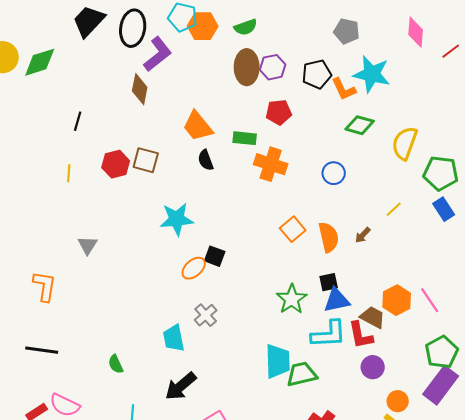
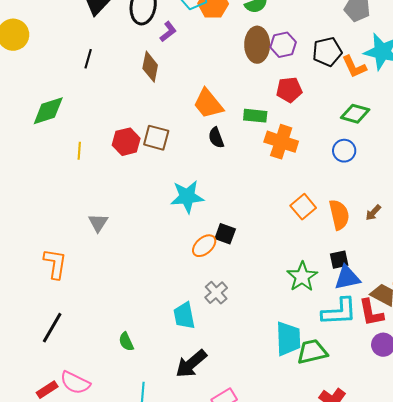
purple L-shape: (158, 54) -> (168, 32), size x0.6
green diamond: (40, 62) -> (48, 111), moved
black line: (78, 121) -> (88, 59), moved
green diamond: (360, 125) -> (355, 114), moved
black line: (42, 350) -> (52, 328), turned -68

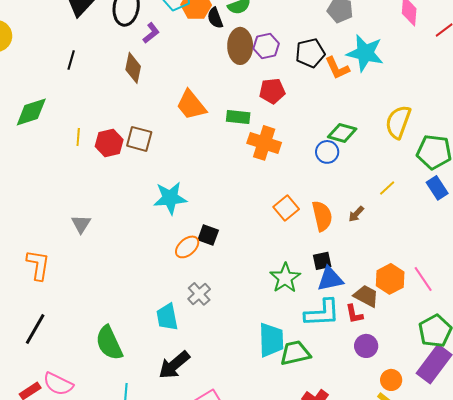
green diamond: (355, 114) -> (342, 133), moved
black semicircle: (216, 138) -> (215, 18), moved
yellow line: (79, 151) -> (78, 137), moved
red L-shape: (371, 313) -> (354, 314), size x0.7
green semicircle: (126, 342) -> (109, 343), size x1.8

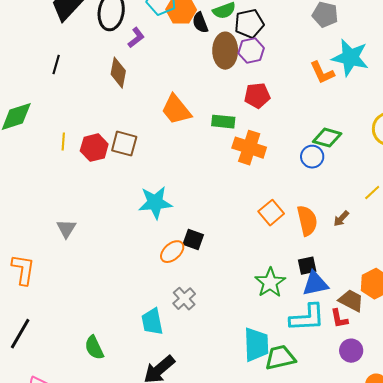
black pentagon: (310, 53) -> (249, 24), moved
green semicircle: (109, 343) -> (94, 348), size x0.7

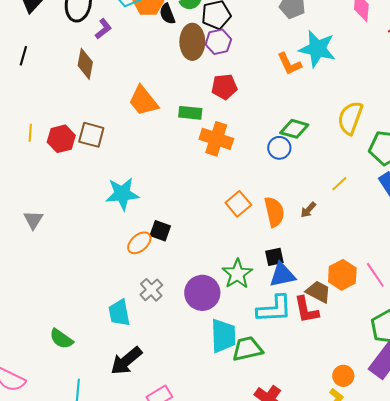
red L-shape: (339, 319) -> (306, 310), size x1.4
green semicircle: (94, 348) -> (61, 339), turned -30
purple circle: (351, 351) -> (202, 293), moved, size x1.5

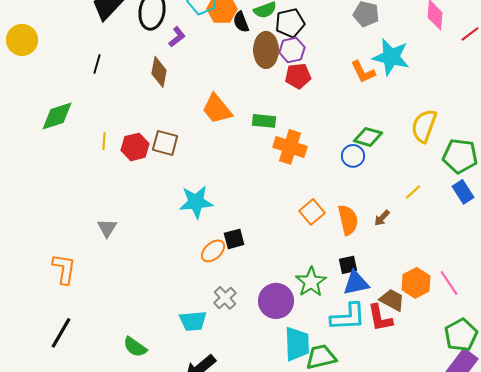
red pentagon: (224, 87) -> (298, 76), moved
black square: (160, 231) -> (234, 239), turned -35
cyan trapezoid: (119, 313) -> (193, 321), turned -84

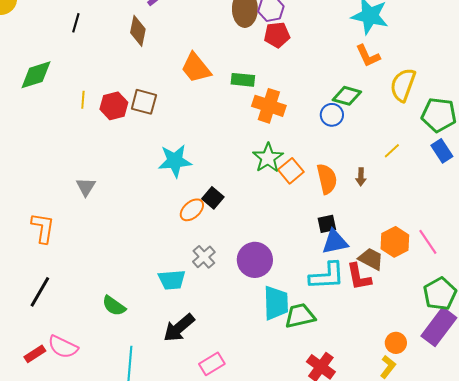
orange L-shape: (363, 72) -> (368, 56), moved
brown arrow: (382, 218) -> (361, 177), turned -42
black square: (234, 239) -> (213, 198), turned -35
green star: (311, 282) -> (268, 158), moved

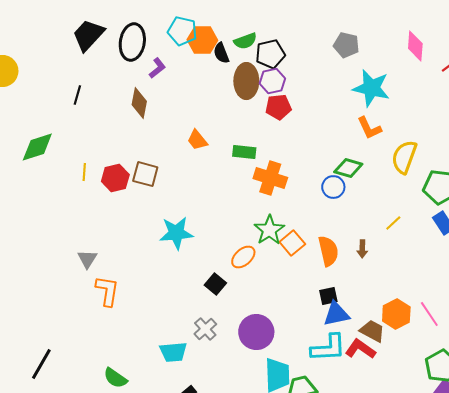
orange trapezoid: (196, 68) -> (197, 140), size x0.7
black square: (213, 198) -> (215, 284), moved
orange ellipse: (192, 210) -> (243, 257), moved
orange L-shape: (43, 228) -> (107, 291), moved
red L-shape: (359, 277) -> (360, 349), turned 136

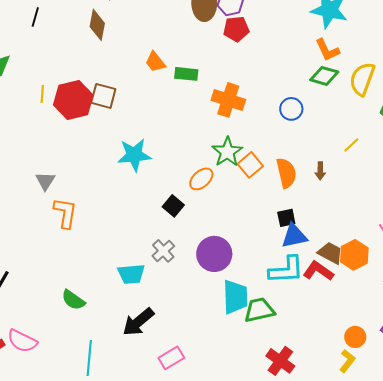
green rectangle: (244, 152) -> (186, 74), moved
green diamond: (348, 168) -> (324, 76), moved
red hexagon: (115, 178) -> (73, 100), size x1.4
orange hexagon: (396, 314) -> (354, 255), moved

